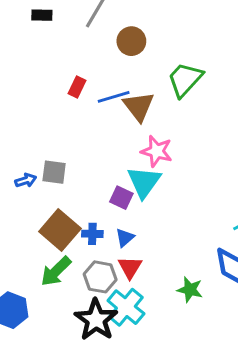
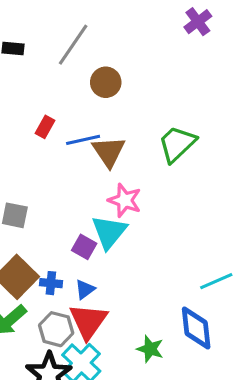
green trapezoid: (185, 79) -> (177, 144), moved
red triangle: (130, 267) -> (88, 321), size x1.5

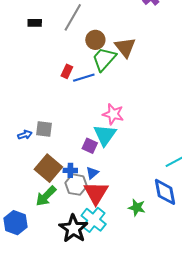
red rectangle: (45, 127) -> (67, 71), moved
green trapezoid: (177, 144) -> (104, 59), moved
brown triangle: (109, 152) -> (125, 47), moved
gray hexagon: (56, 329) -> (76, 185), moved

